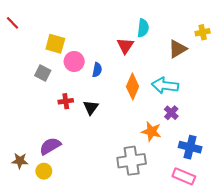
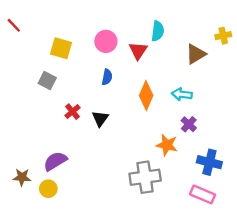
pink circle: (74, 61) -> (106, 41), moved
cyan arrow: (165, 85) -> (182, 94), size x0.7
red cross: (66, 101) -> (73, 112), turned -32

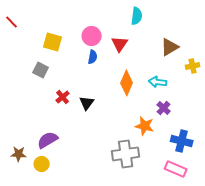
cyan semicircle: (158, 31) -> (137, 16), moved
yellow cross: (223, 36) -> (193, 66), moved
blue semicircle: (107, 77) -> (93, 57), moved

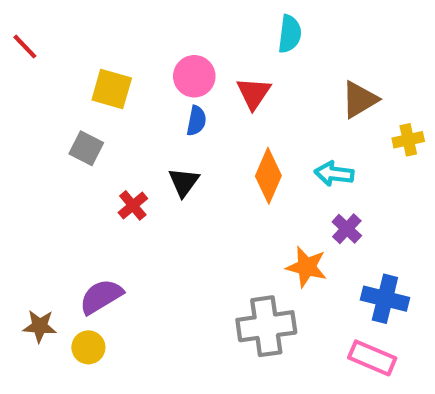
black triangle: (87, 103) -> (184, 182), moved

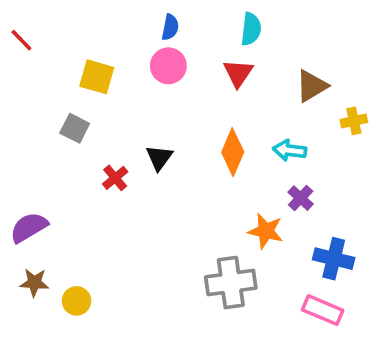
red triangle: (254, 93) -> (238, 73), moved
blue semicircle: (196, 121) -> (170, 27), moved
purple semicircle: (101, 297) -> (29, 227), moved

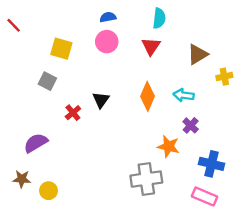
blue semicircle: (170, 27) -> (108, 17), turned -112
purple semicircle: (29, 227) -> (36, 143), moved

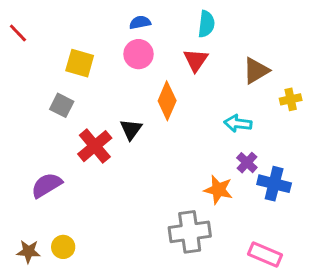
orange diamond: (147, 96) -> (167, 101), moved
red cross: (73, 113) -> (95, 146), size x1.6
blue cross: (212, 164) -> (274, 184), moved
brown star: (22, 179) -> (29, 251), moved

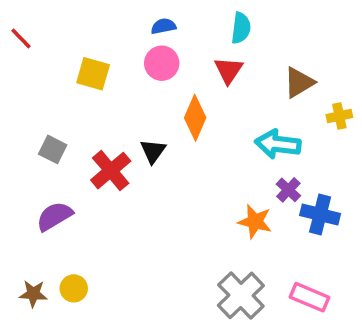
gray square: (62, 105) -> (53, 149), moved
cyan arrow: (238, 123) -> (278, 144), size x1.4
gray cross: (190, 232) -> (241, 295), moved, turned -36

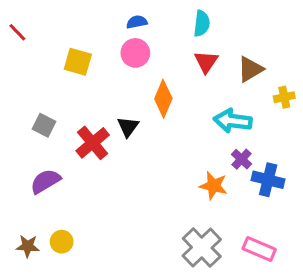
red triangle: (229, 70) -> (206, 62), moved

